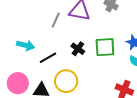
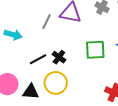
cyan arrow: (26, 45) -> (13, 35), moved
black cross: (78, 49) -> (59, 57), moved

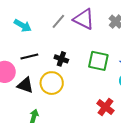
black cross: (59, 57) -> (61, 59), turned -32
black line: (38, 59) -> (29, 56), moved

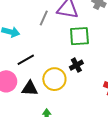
black cross: (61, 59) -> (76, 65), moved, turned -32
green square: (98, 61) -> (79, 36), moved

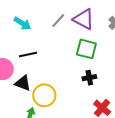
black cross: (76, 65) -> (89, 78), moved
yellow circle: (54, 79) -> (44, 95), moved

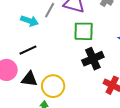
cyan arrow: (22, 23) -> (30, 21), moved
black cross: (89, 78) -> (93, 59), size x1.5

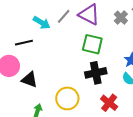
black line: (28, 50) -> (24, 43), moved
yellow circle: (53, 86) -> (67, 98), moved

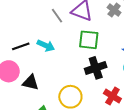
gray line: (64, 16) -> (57, 16), turned -70
cyan arrow: (42, 23) -> (46, 46), moved

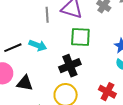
gray line: (57, 16) -> (47, 15), turned 35
black cross: (96, 68) -> (70, 66), moved

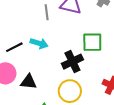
green square: (80, 37) -> (92, 42), moved

